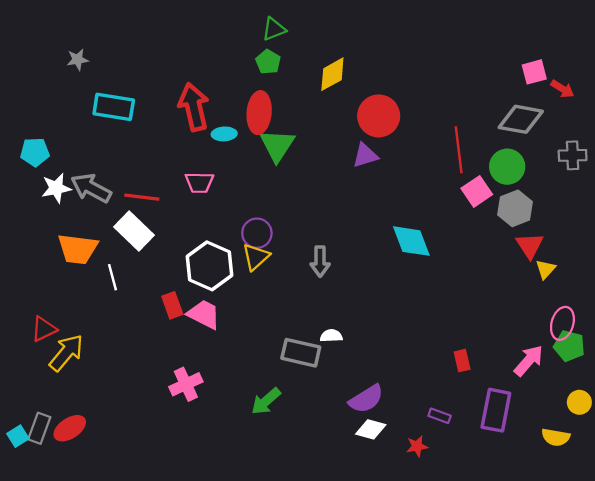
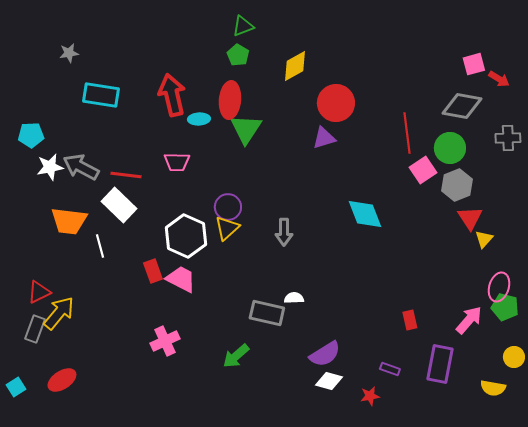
gray rectangle: (39, 428) -> (35, 329), moved

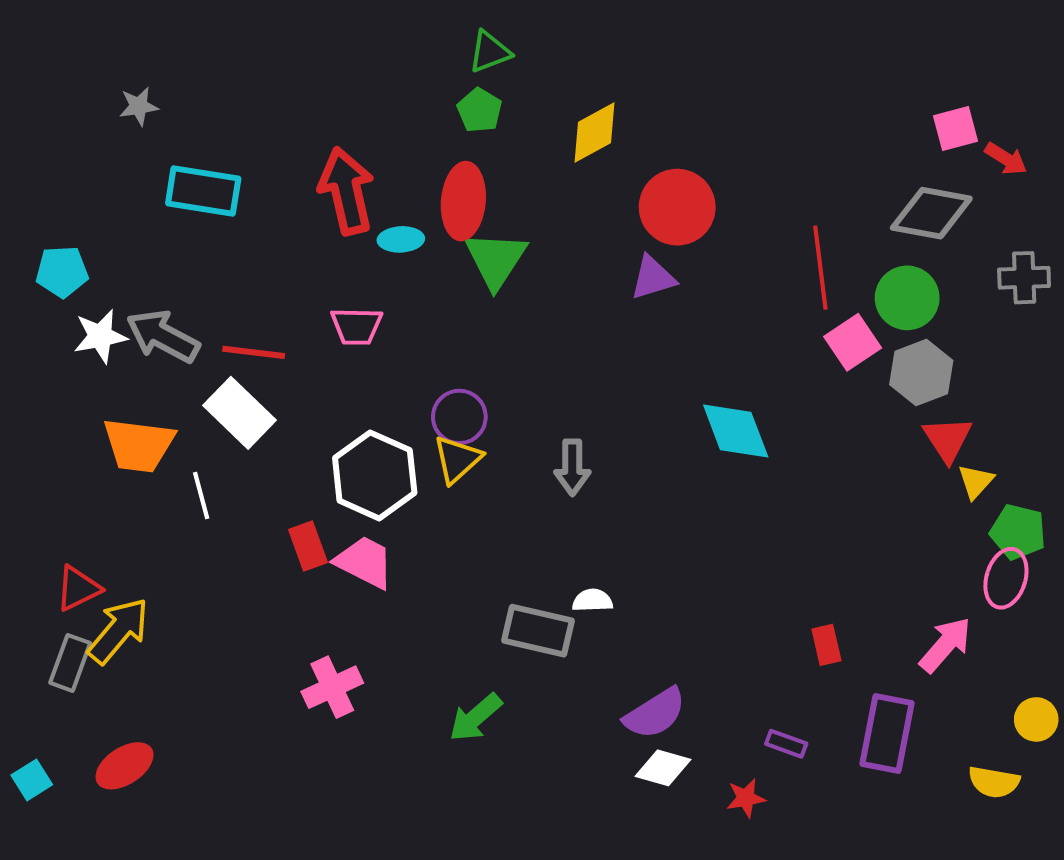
green pentagon: (505, 307) -> (1018, 532), moved

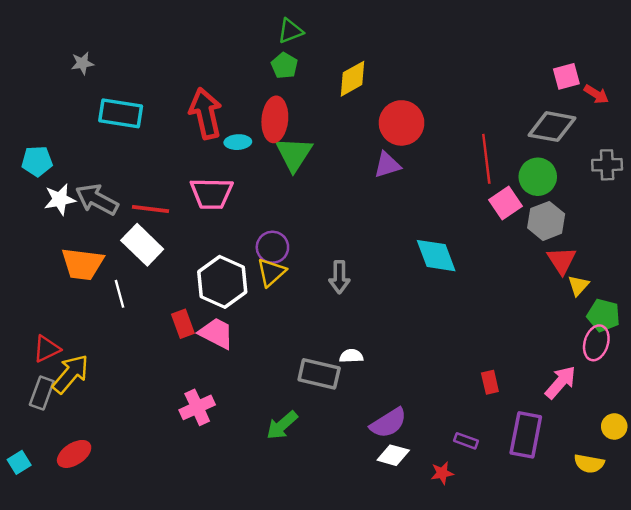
pink trapezoid: (356, 326) -> (212, 193), size x1.4

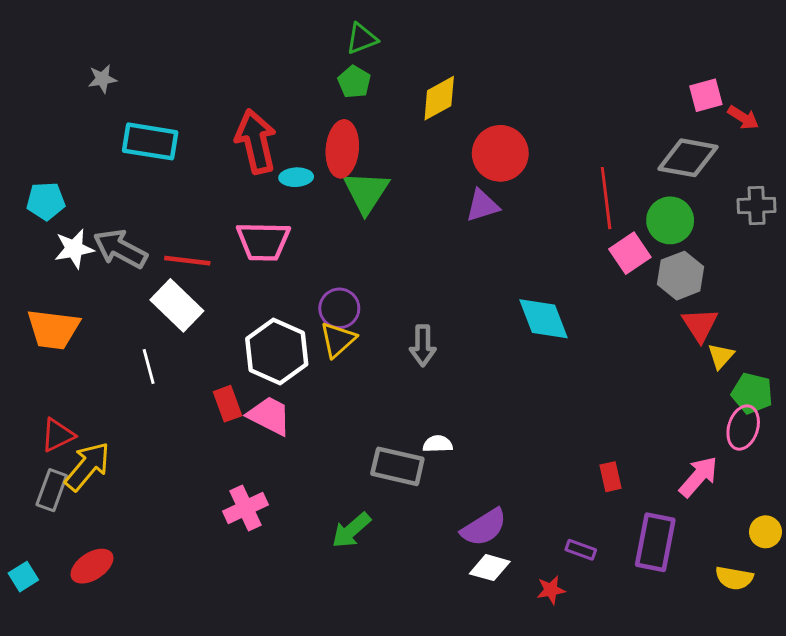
orange trapezoid: (82, 264) -> (53, 329), moved

